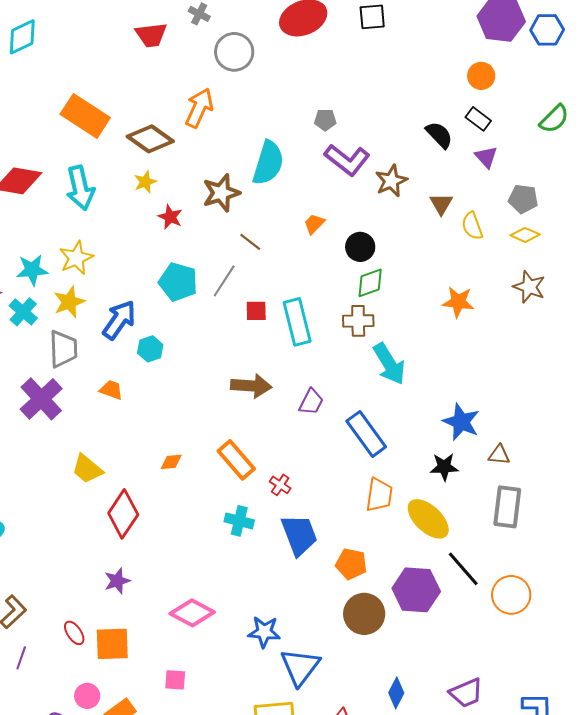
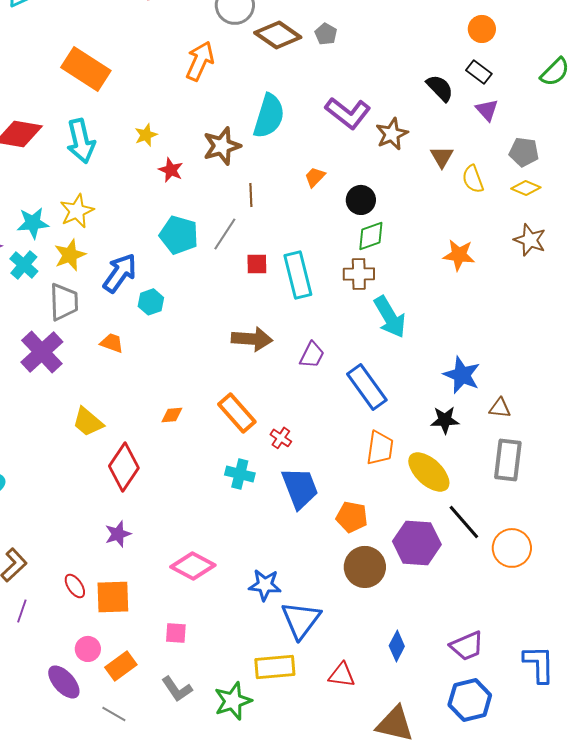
gray pentagon: (325, 120) -> (326, 34), moved, turned 30
brown diamond: (150, 139) -> (278, 35), moved
brown line: (250, 242) -> (251, 195), turned 50

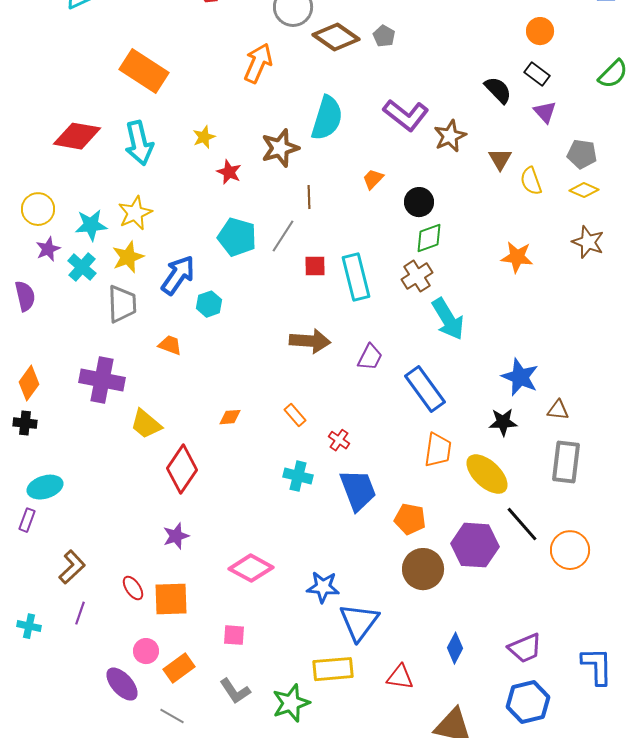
brown cross: (359, 274) -> (417, 276), turned -32
purple cross: (42, 352) -> (102, 380), moved, turned -36
orange rectangle: (237, 413) -> (295, 415), size x0.6

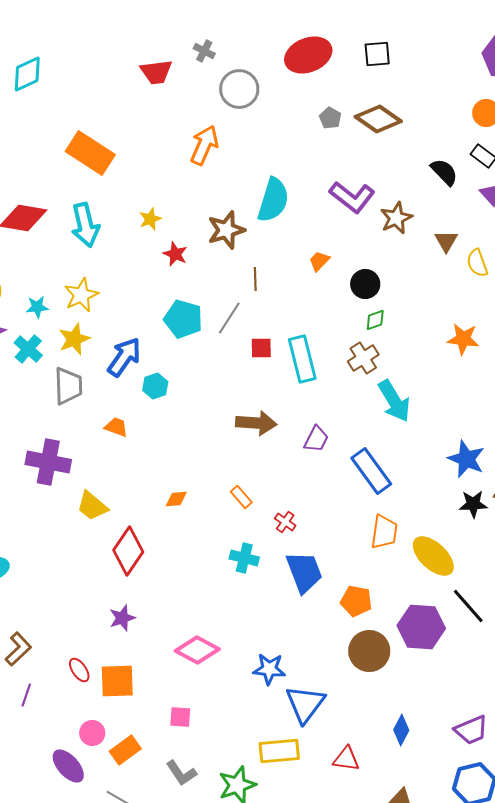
brown diamond: (336, 37) -> (378, 119), moved
cyan star: (91, 225) -> (37, 307), size x0.7
green diamond: (429, 238) -> (375, 320), size x0.7
black star: (503, 422) -> (473, 504), moved

